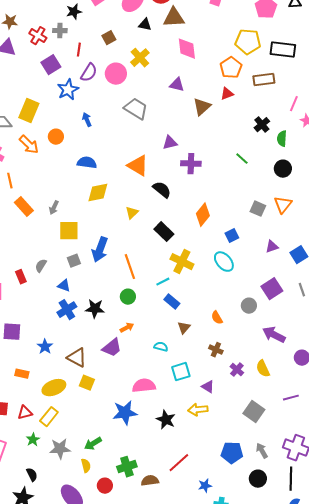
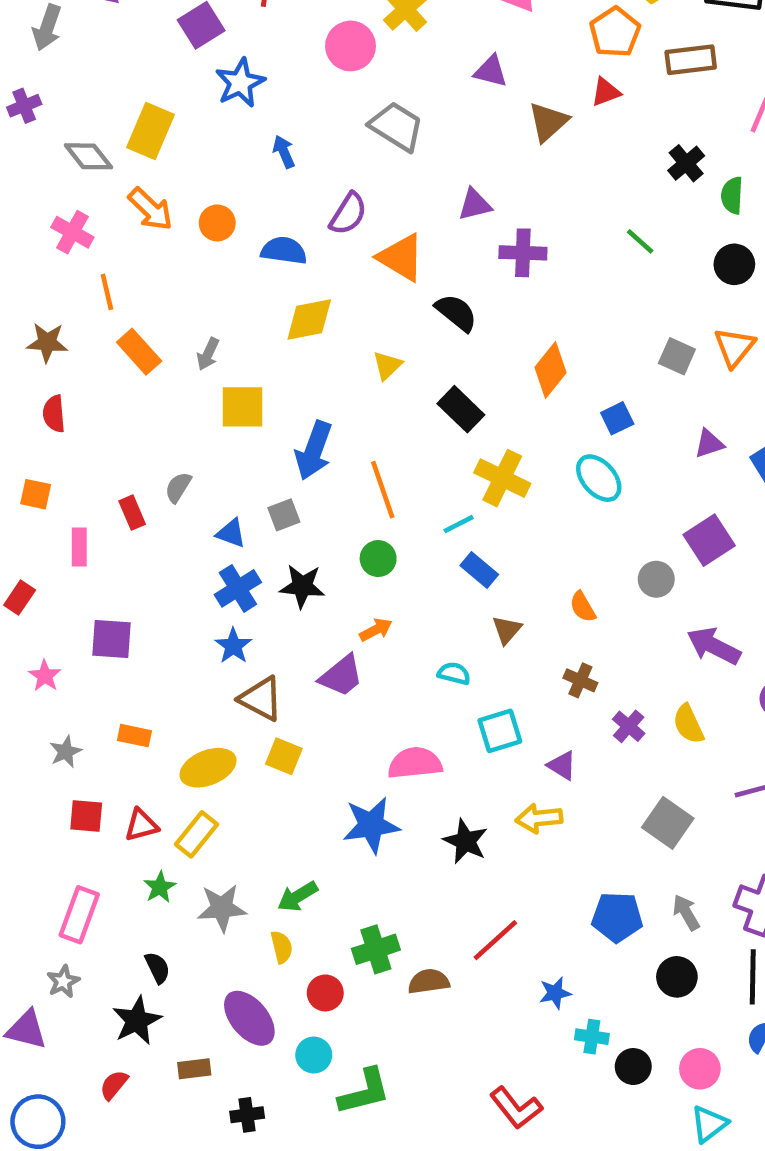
purple semicircle: (89, 73) -> (348, 214), moved
orange circle: (56, 137) -> (217, 223), moved
gray square: (74, 261) -> (284, 515), moved
blue star: (45, 347) -> (233, 646), moved

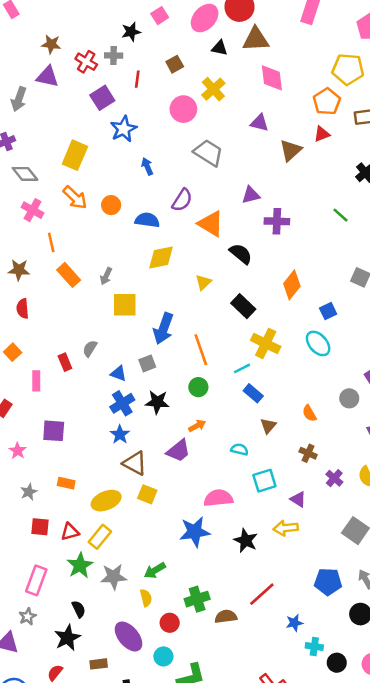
gray diamond: (88, 156) -> (25, 174), moved
orange square: (36, 494) -> (13, 352), turned 35
green star: (160, 887) -> (80, 565), size x1.5

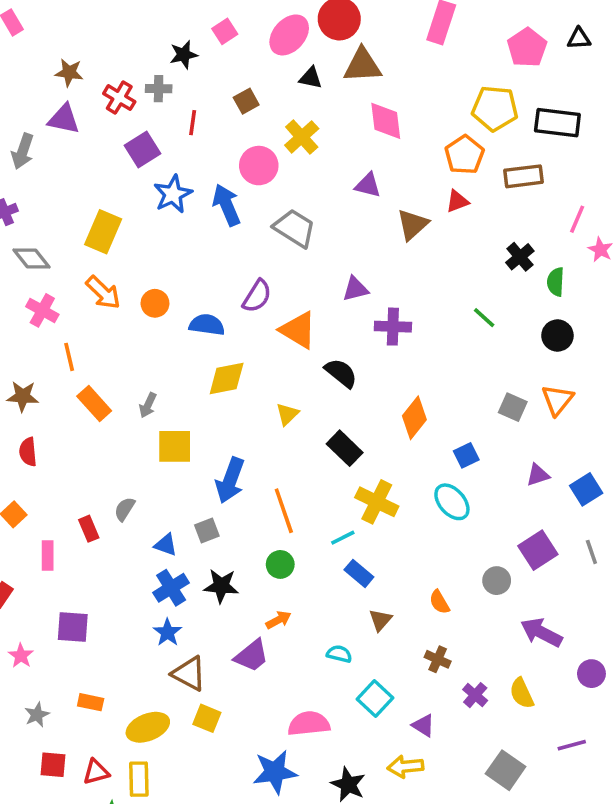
blue arrow: (147, 166) -> (227, 205), moved, size x1.6
cyan square: (264, 481) -> (375, 699), turned -30
yellow rectangle: (100, 537) -> (139, 779), turned -40

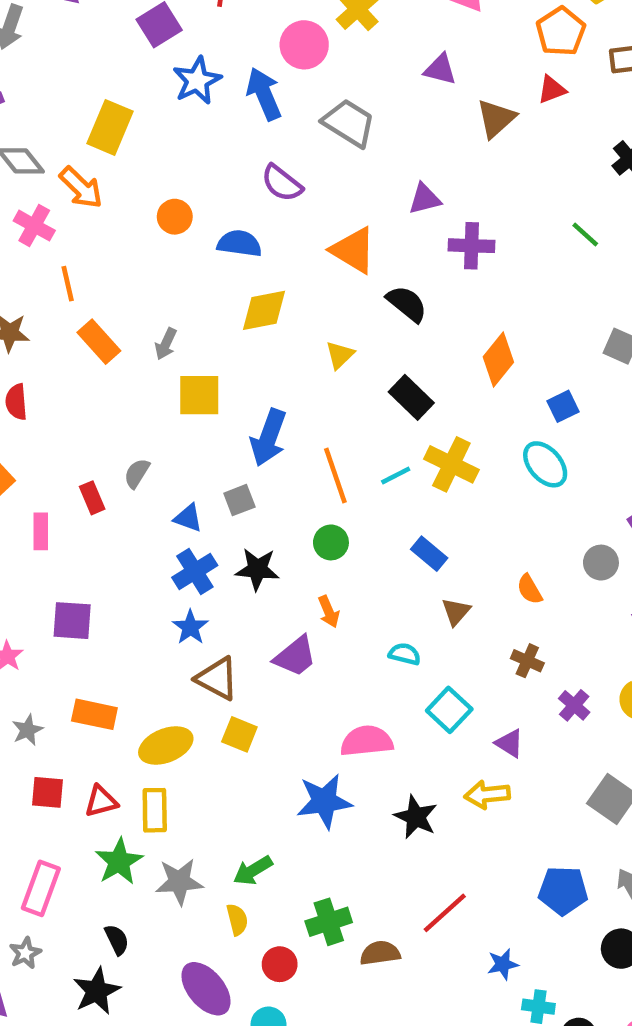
orange arrow: (103, 293) -> (81, 188), moved
purple semicircle: (257, 296) -> (282, 183), moved, turned 96
cyan line: (343, 538) -> (396, 476), moved
orange arrow: (278, 620) -> (329, 612), turned 95
orange rectangle: (91, 702) -> (94, 714), size x1.4

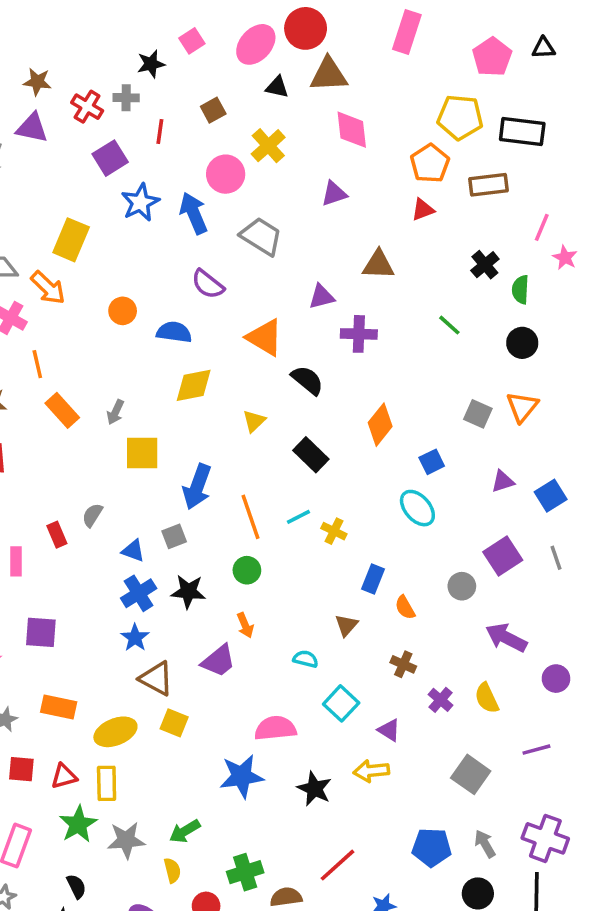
purple triangle: (440, 69) -> (334, 194), turned -32
brown triangle: (496, 118) -> (378, 265), moved, turned 44
yellow cross: (451, 464) -> (334, 531), moved, size x0.6
blue rectangle: (429, 554) -> (373, 579), moved, turned 72

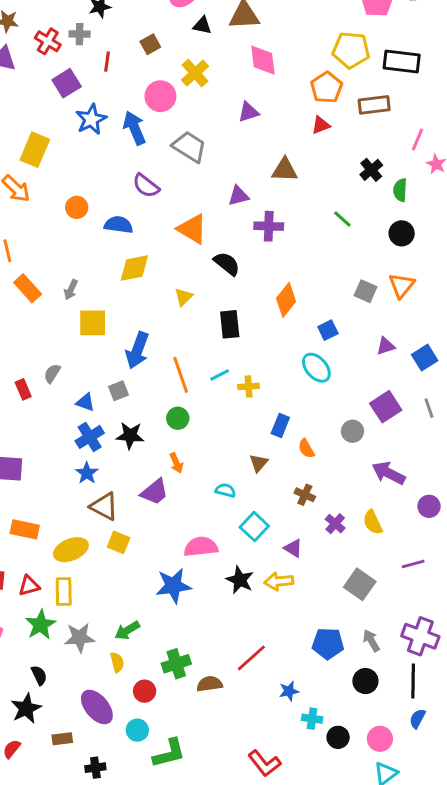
black rectangle: (311, 455) -> (230, 324), turned 40
yellow cross: (334, 531) -> (249, 386), turned -30
black star: (314, 789) -> (240, 580), moved

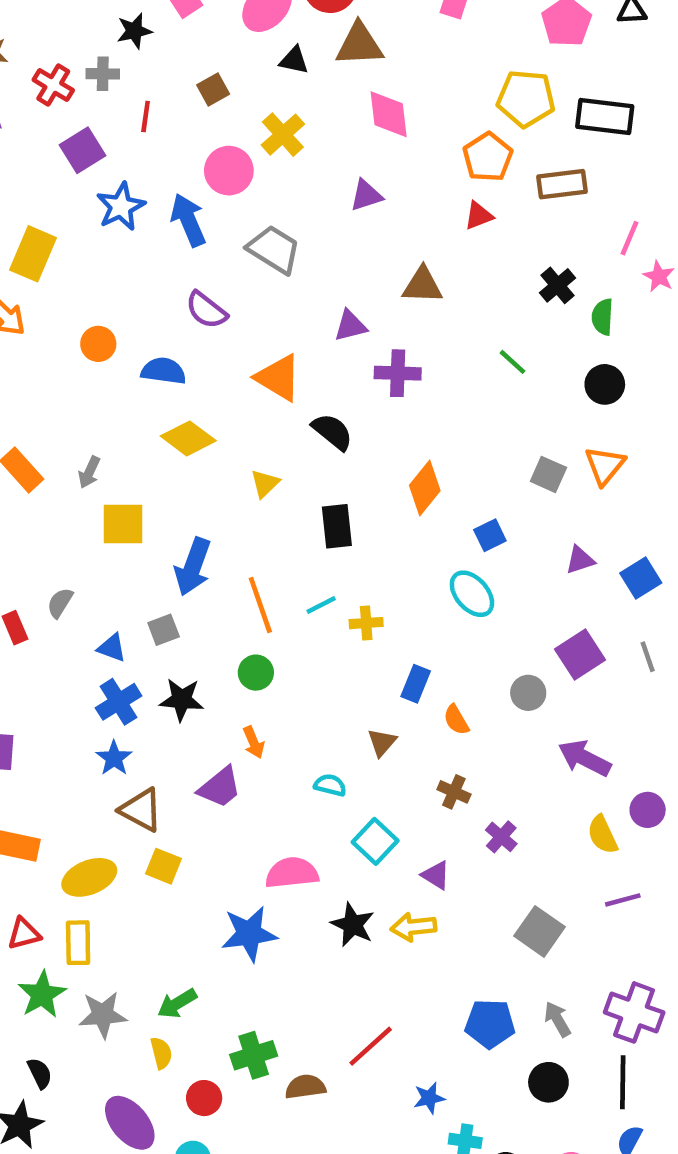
yellow diamond: (134, 268) -> (188, 438), turned 48
yellow semicircle: (373, 522) -> (603, 835), moved

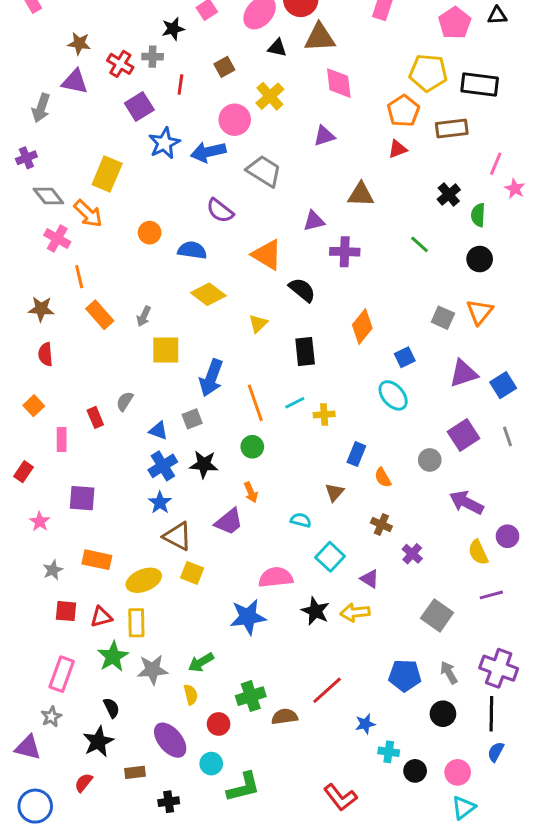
blue arrow: (188, 220) -> (208, 152), turned -80
purple triangle: (580, 560) -> (463, 373), size x1.5

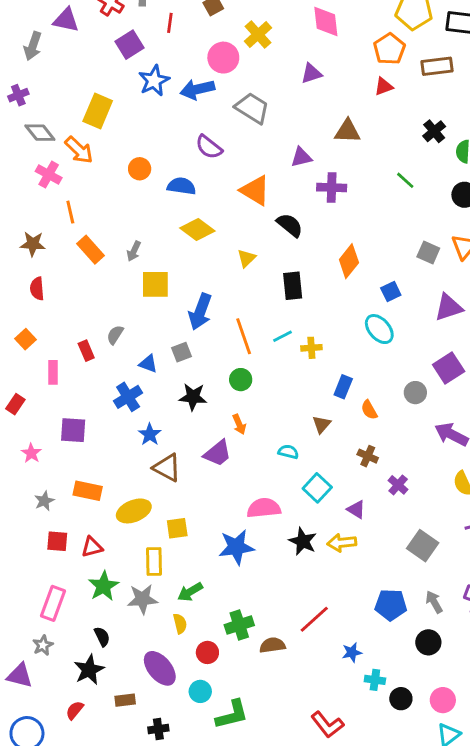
blue cross: (163, 466) -> (128, 397), moved
yellow square: (192, 573) -> (177, 528), moved, turned -30
yellow rectangle: (136, 623) -> (154, 562), moved

